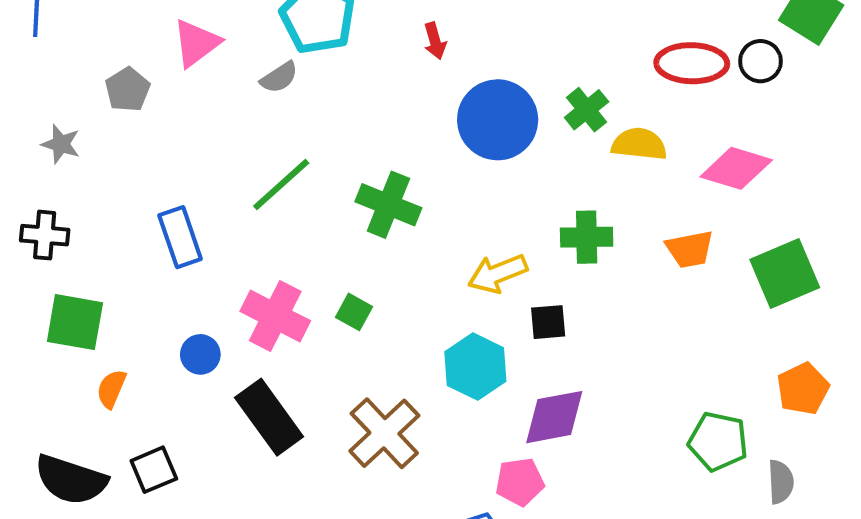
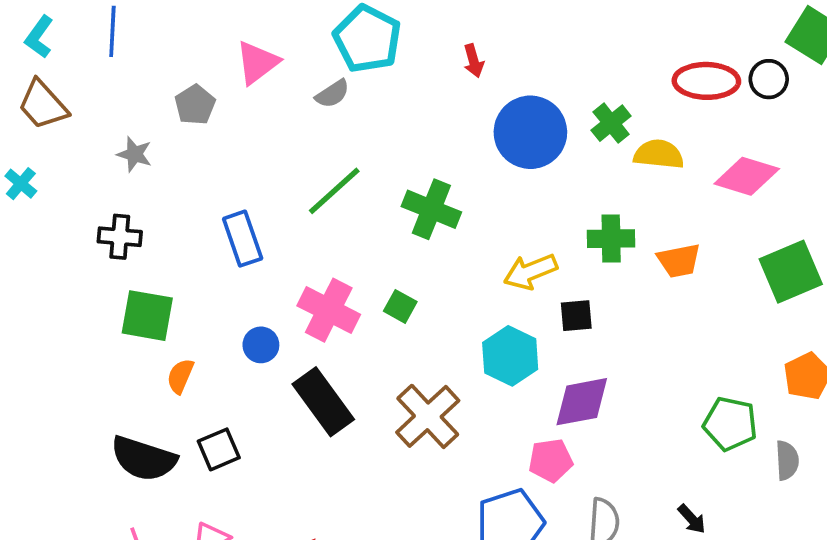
orange trapezoid: (690, 249) -> (679, 261), moved

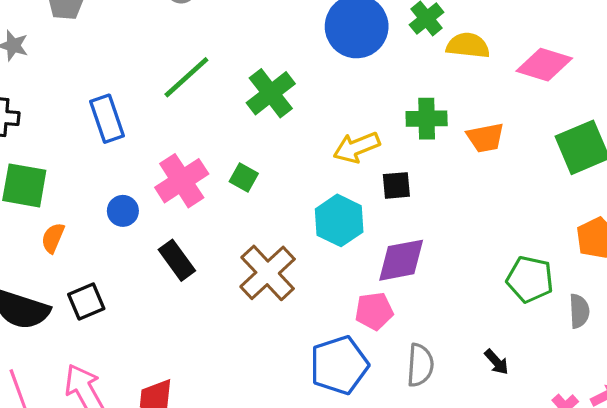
green cross: (431, 209) -> (271, 93), turned 30
pink cross: (329, 310) -> (182, 181), turned 30
black rectangle: (323, 402) -> (177, 260), size x0.7

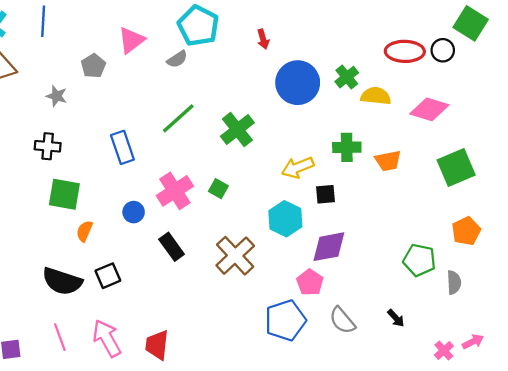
pink pentagon: (374, 311) -> (310, 282), turned -30
gray semicircle: (420, 365) -> (342, 320), turned 136

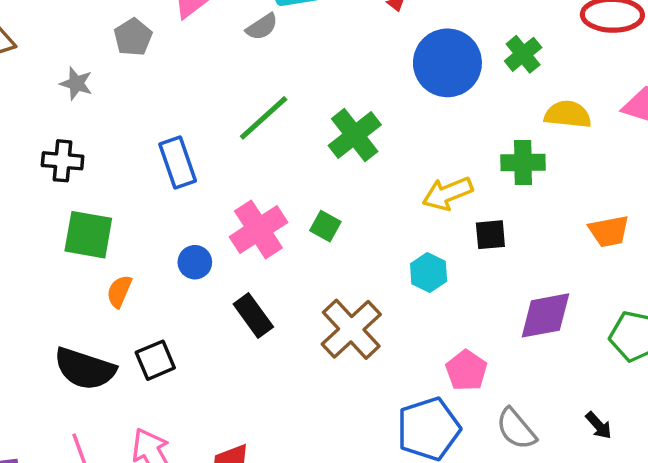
yellow semicircle: (376, 96) -> (568, 114), moved
orange trapezoid: (388, 161) -> (609, 231), moved
cyan hexagon: (285, 219) -> (429, 273), size x0.7
purple diamond: (329, 247) -> (545, 315), moved

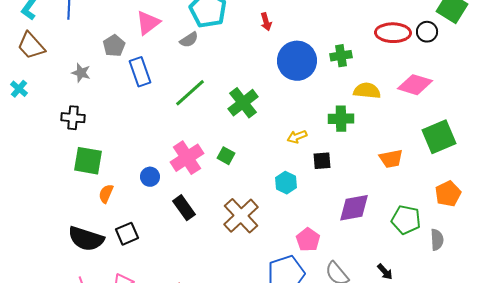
green cross: (523, 54) -> (341, 56), turned 30
blue rectangle: (178, 163) -> (140, 72), moved
yellow arrow: (447, 193) -> (297, 137), size x0.7

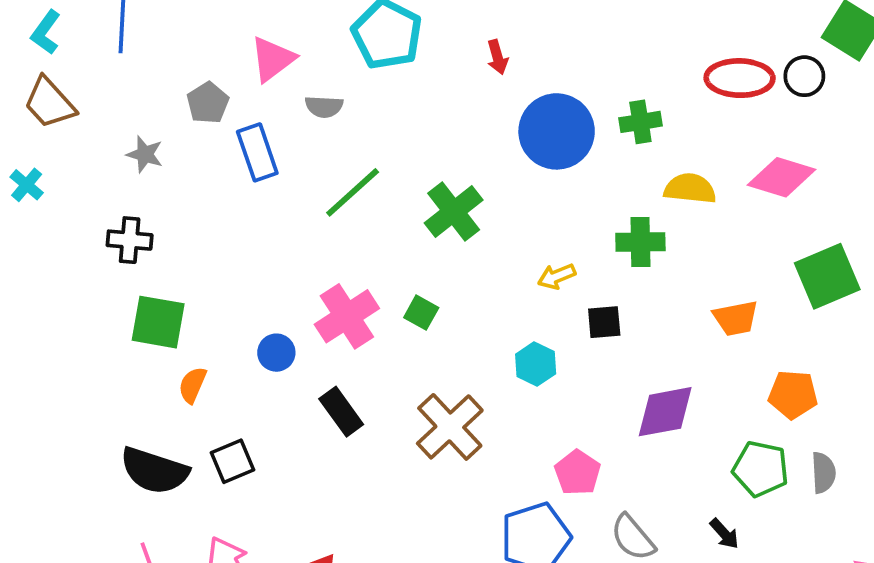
gray semicircle: (189, 40) -> (324, 107), moved, turned 36
orange pentagon: (448, 194) -> (793, 394), moved, turned 30
green pentagon: (406, 220) -> (761, 469), moved

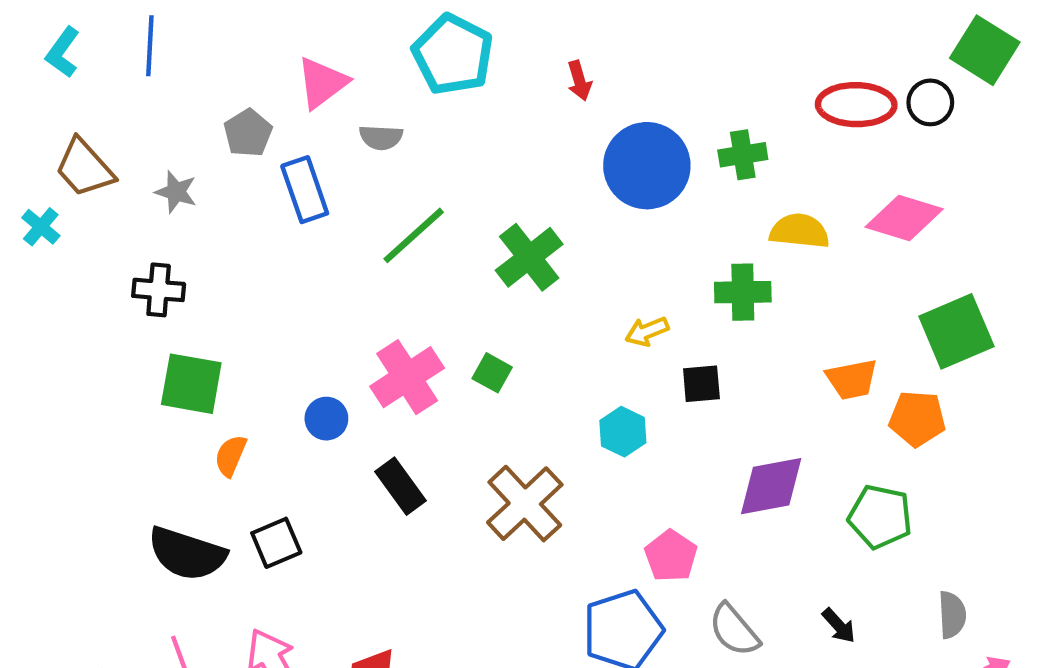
brown trapezoid: (50, 103) -> (84, 168), moved
orange pentagon: (793, 394) -> (917, 419), moved
green pentagon: (761, 469) -> (880, 517), moved
gray semicircle: (823, 473) -> (952, 615), moved

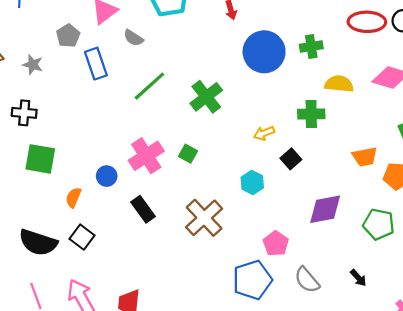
gray semicircle: (381, 137) -> (133, 38), turned 30
black square: (701, 384) -> (291, 159), turned -36
orange semicircle: (231, 456) -> (73, 197), moved
black square: (276, 543) -> (82, 237), turned -30

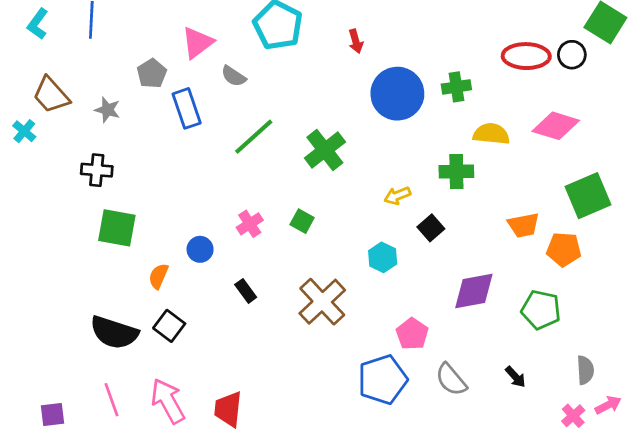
pink cross: (146, 156) -> (250, 224), size x0.6
black rectangle: (143, 209) -> (246, 291), size x0.7

